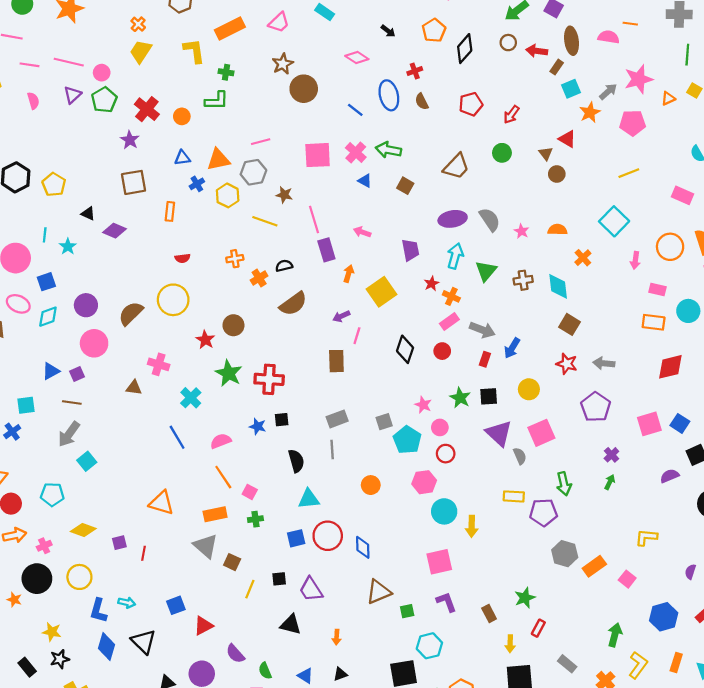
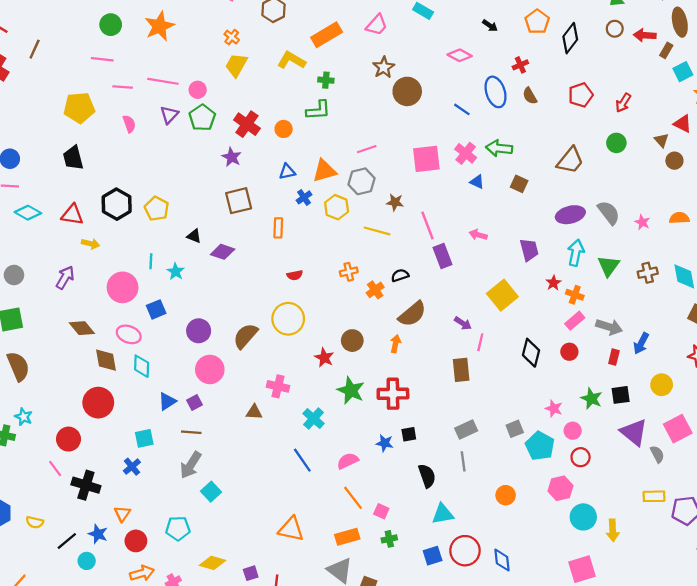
yellow L-shape: (194, 51) -> (291, 60), turned -48
orange arrow: (349, 274) -> (396, 344), moved
purple arrow: (341, 316) -> (463, 323), turned -119
cyan diamond: (48, 317) -> (142, 366), moved, turned -65

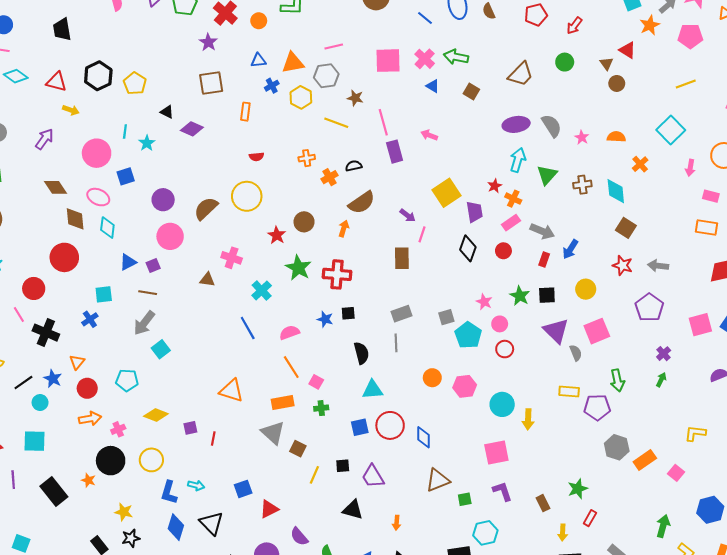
purple trapezoid: (529, 250) -> (475, 212), moved
pink hexagon: (560, 488) -> (465, 386), moved

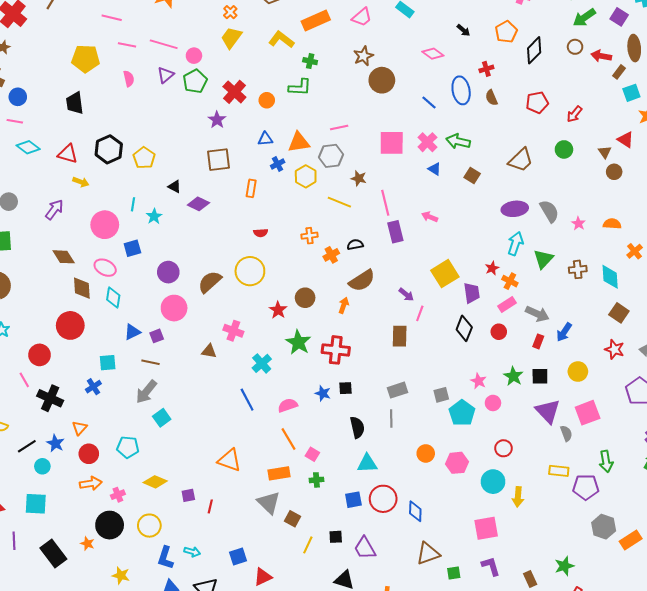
red circle: (505, 349) -> (503, 448), moved

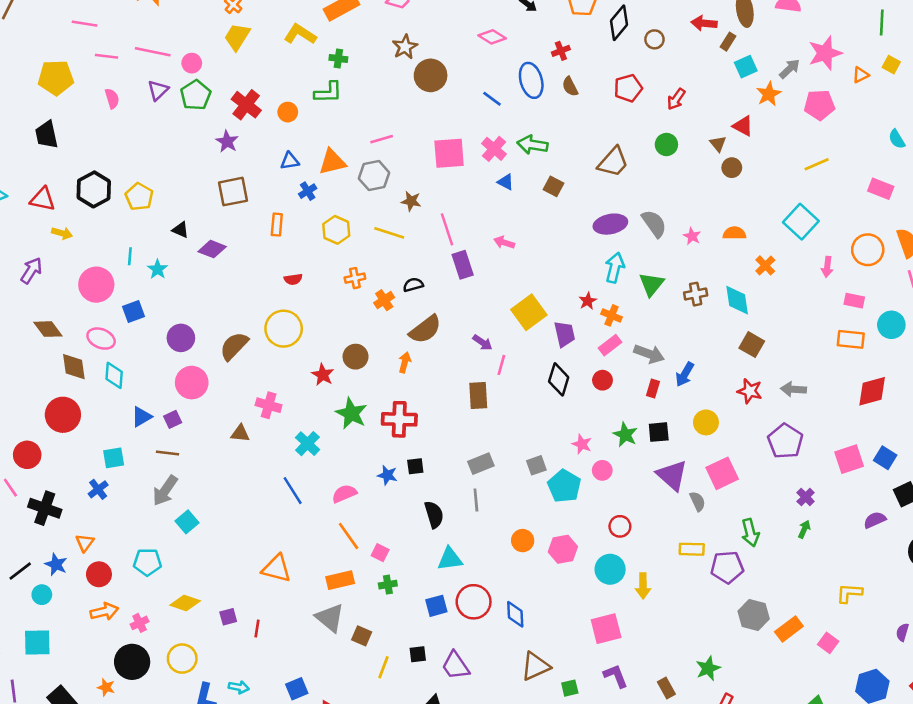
brown circle: (575, 47) -> (654, 39), moved
yellow hexagon: (306, 176) -> (336, 230), moved

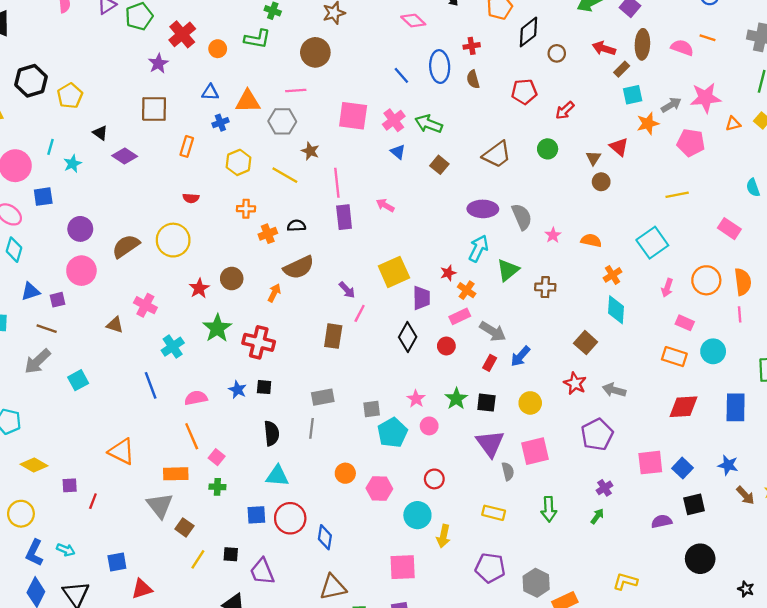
brown circle: (431, 75) -> (315, 52), moved
cyan diamond: (737, 300) -> (616, 310), moved
cyan square: (187, 522) -> (78, 380), moved
purple pentagon: (727, 567) -> (490, 568), moved

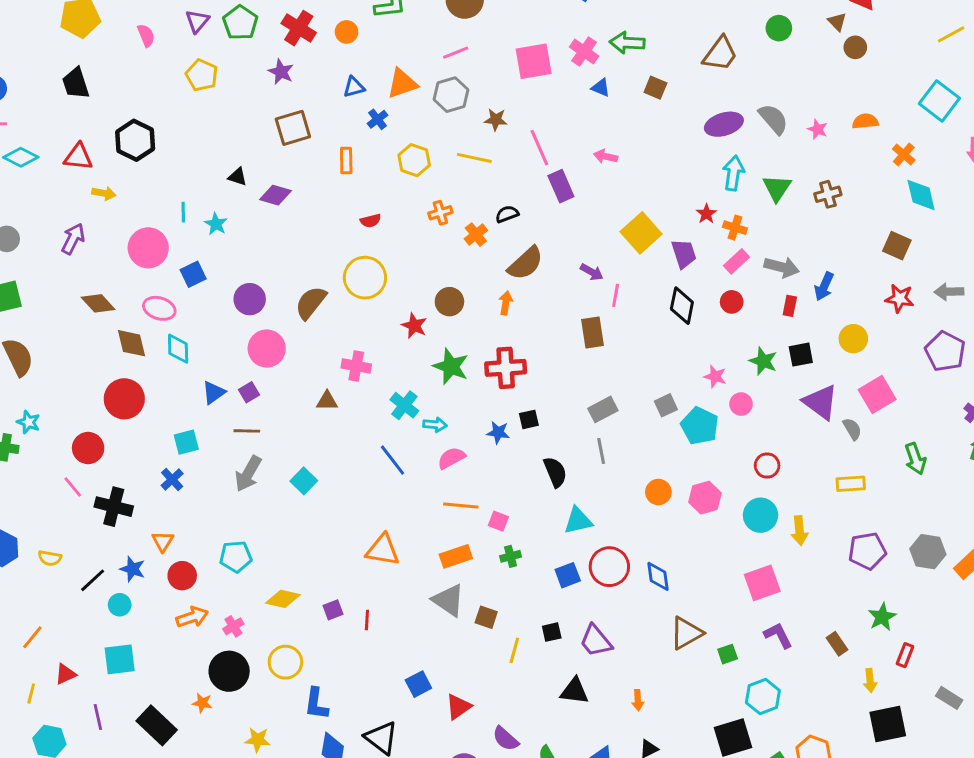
yellow pentagon: (70, 96) -> (202, 75), moved
orange line: (192, 436) -> (461, 505), turned -44
cyan arrow: (66, 550) -> (435, 425), moved

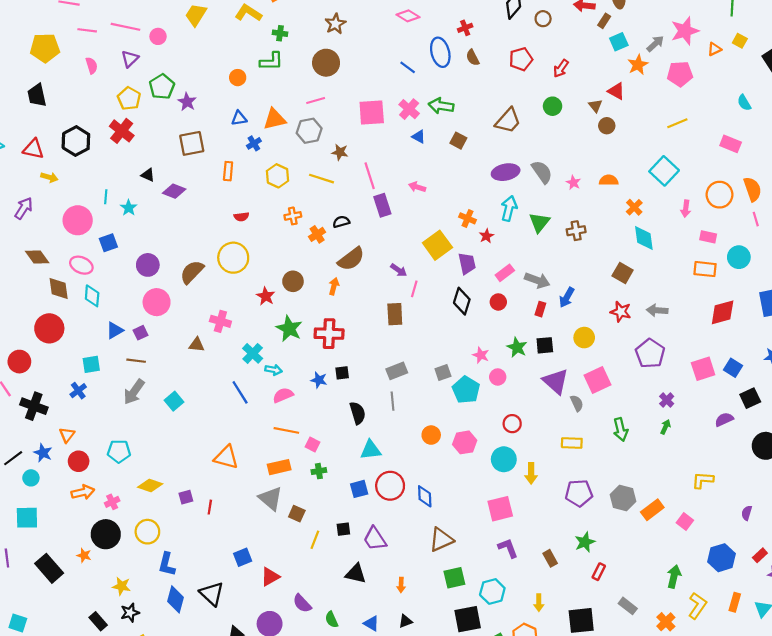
green pentagon: (240, 23) -> (162, 87), moved
red cross: (299, 28) -> (122, 131), moved
orange cross: (735, 228) -> (468, 218), moved
green square: (728, 654) -> (454, 578), moved, size x1.5
yellow arrow: (870, 681) -> (539, 603), moved

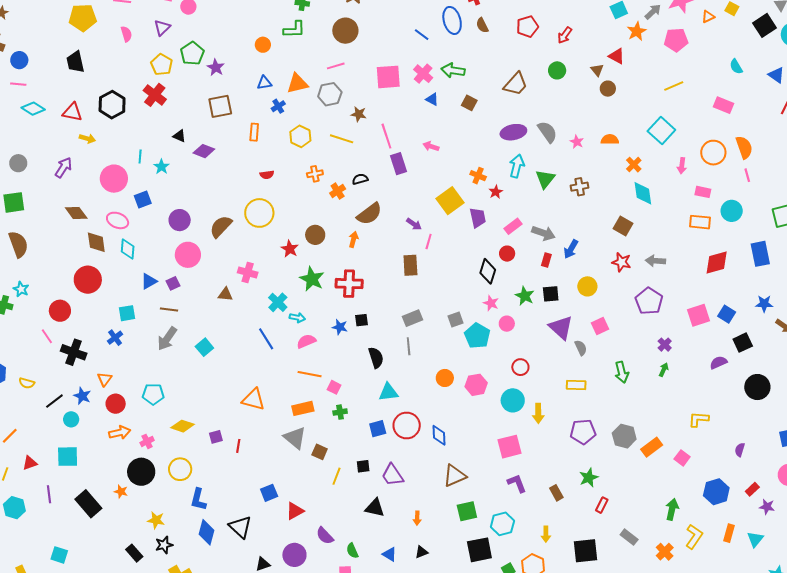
black diamond: (462, 301) -> (488, 271), moved
pink square: (597, 380) -> (600, 326), size x0.7

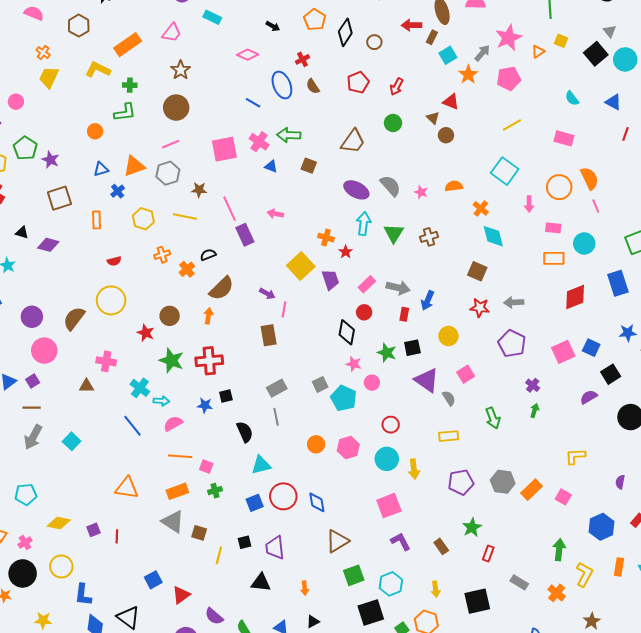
purple ellipse: (513, 132) -> (356, 190), turned 45
purple trapezoid: (392, 475) -> (275, 548), turned 35

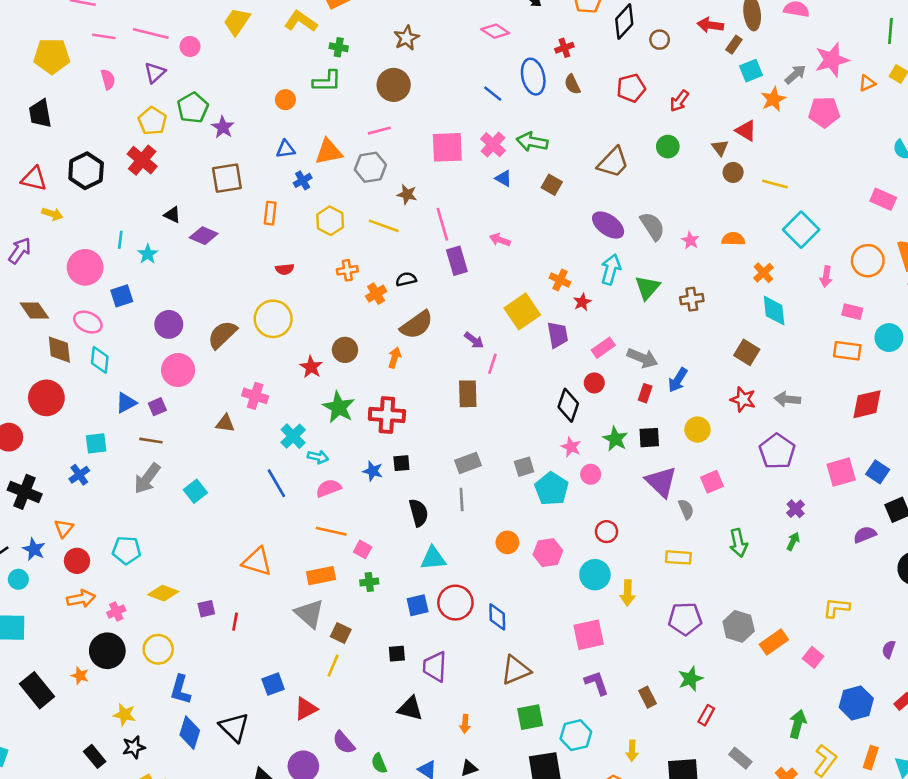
yellow line: (512, 125) -> (775, 184), moved, turned 36
yellow line: (219, 555) -> (333, 666), moved

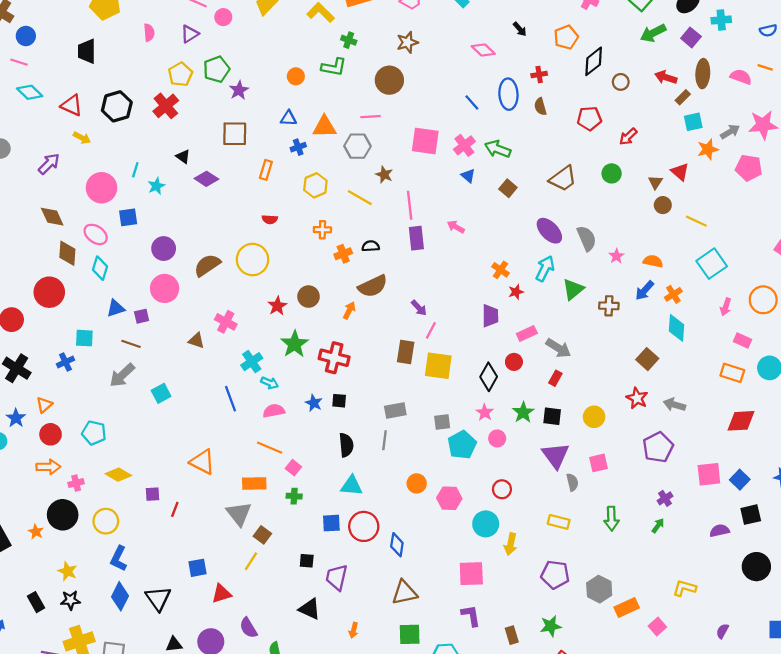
yellow square: (522, 311) -> (438, 366), moved, turned 32
blue arrow: (678, 380) -> (644, 290), moved

